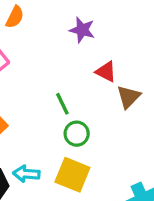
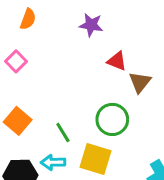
green line: (62, 104) -> (63, 133), moved
green circle: (77, 134) -> (112, 119), moved, size x1.4

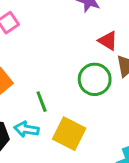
green circle: (112, 119) -> (95, 79), moved

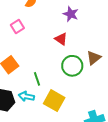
red triangle: (108, 41) -> (61, 39), moved

